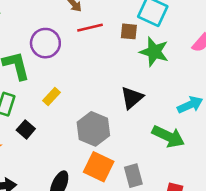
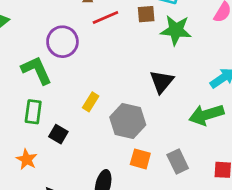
yellow rectangle: (52, 96) -> (91, 102), moved
green arrow: (168, 136) -> (206, 115), turned 148
orange square: (99, 167) -> (140, 159), size x0.7

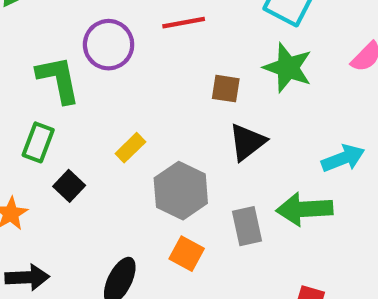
brown square: (146, 14) -> (226, 89), moved
gray rectangle: (178, 162) -> (247, 226), moved

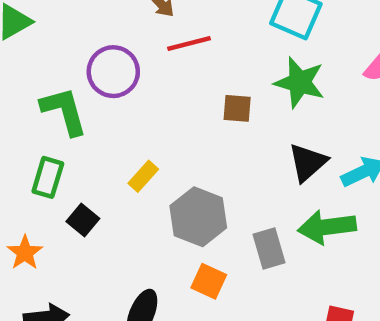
black triangle: (247, 142) -> (308, 162), moved

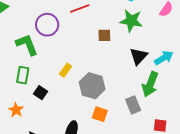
green arrow: (327, 227) -> (150, 84), turned -55
gray rectangle: (269, 249) -> (133, 105), moved

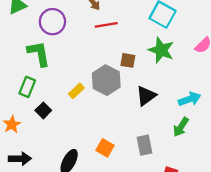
purple circle: (47, 25) -> (52, 22), moved
black triangle: (139, 56) -> (146, 96), moved
green arrow: (150, 84) -> (181, 127), moved, size x0.7
gray hexagon: (92, 86) -> (106, 80), moved

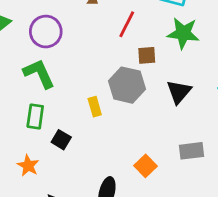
red line: (106, 25) -> (127, 24), moved, turned -40
yellow rectangle: (76, 91) -> (95, 107), turned -49
gray rectangle: (144, 145) -> (191, 151), turned -72
orange square: (105, 148) -> (146, 166), turned 30

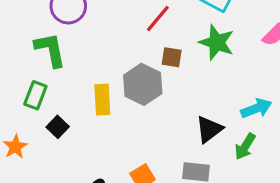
black triangle: (179, 92) -> (209, 129), moved
yellow rectangle: (95, 107) -> (102, 100), size x1.4

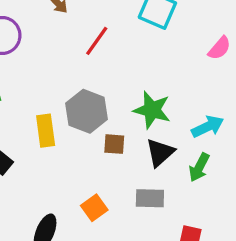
green star: (217, 42) -> (152, 110), moved
brown square: (172, 57) -> (114, 144), moved

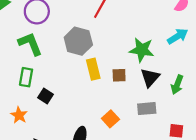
gray hexagon: (87, 111) -> (78, 41), moved
cyan arrow: (208, 127) -> (178, 36), moved
yellow rectangle: (46, 131) -> (93, 69), moved

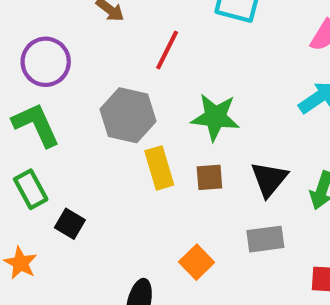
green star: (142, 50) -> (215, 117), moved
green rectangle: (26, 77) -> (31, 189), turned -36

